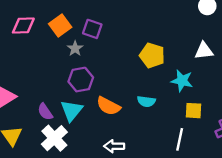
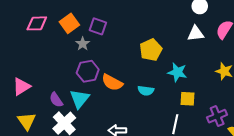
white triangle: (204, 51) -> (196, 34), moved
yellow pentagon: (152, 55) -> (151, 50), turned 30
orange semicircle: (108, 106) -> (112, 82), moved

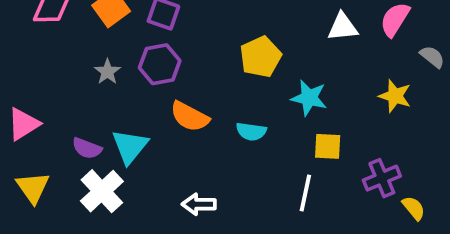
gray star: (83, 44) -> (107, 72), moved
purple hexagon: (88, 71) -> (160, 64), moved
purple semicircle: (56, 100) -> (87, 148), turned -35

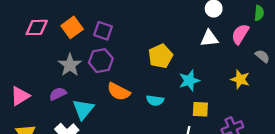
gray star: (107, 72) -> (70, 65), size x1.5
cyan star: (309, 98) -> (189, 81), turned -30
purple semicircle: (87, 148) -> (58, 94), moved, turned 133

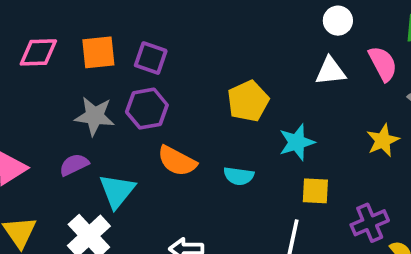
orange square: (72, 27) -> (98, 52), turned 30
pink semicircle: (240, 34) -> (383, 64), turned 120
gray star: (70, 65) -> (95, 116), turned -30
yellow star: (240, 79) -> (383, 140), turned 30

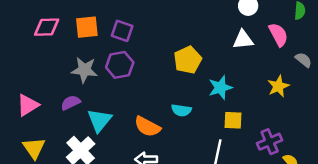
orange semicircle: (177, 161) -> (147, 127), moved

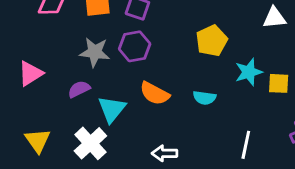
pink triangle: (28, 105) -> (31, 73), moved
yellow square: (233, 120) -> (279, 83), moved
orange semicircle: (147, 127) -> (155, 93), moved

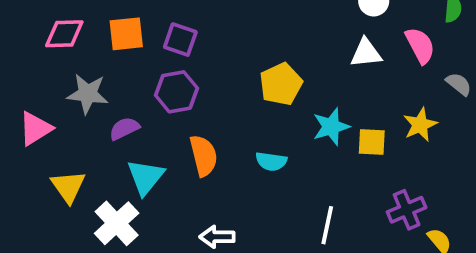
gray star: (95, 52) -> (88, 94), moved
purple semicircle: (79, 89) -> (124, 129), moved
orange semicircle: (155, 93) -> (204, 156), turned -132
yellow triangle: (38, 140) -> (68, 187), moved

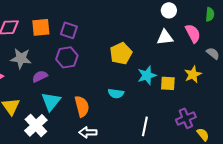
orange semicircle: (204, 156) -> (82, 106), moved

